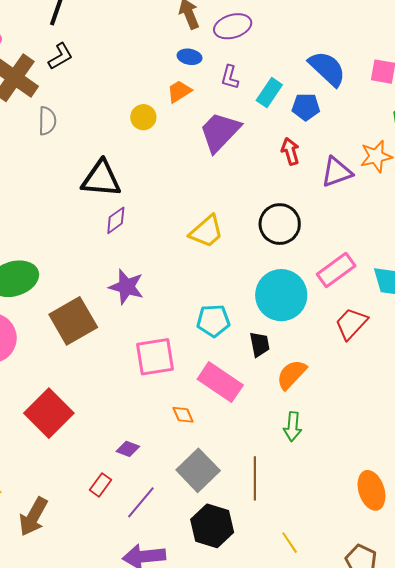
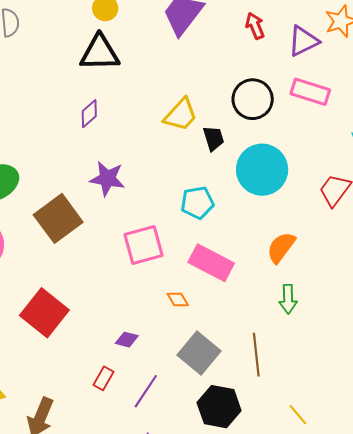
black triangle: (101, 179) -> (100, 53), moved
pink rectangle: (336, 270) -> (310, 92), moved, turned 60
black trapezoid: (260, 344) -> (213, 138), moved

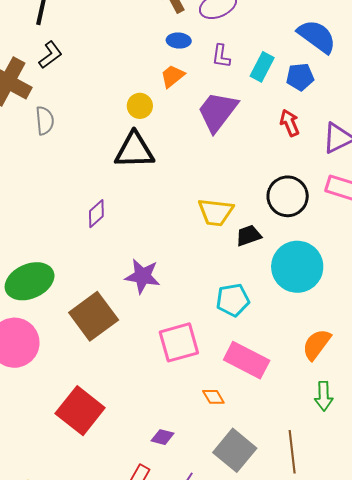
purple diamond: (89, 114) -> (96, 214), moved
yellow trapezoid: (181, 115) -> (216, 212), turned 54
black trapezoid: (213, 138) -> (249, 236), turned -92

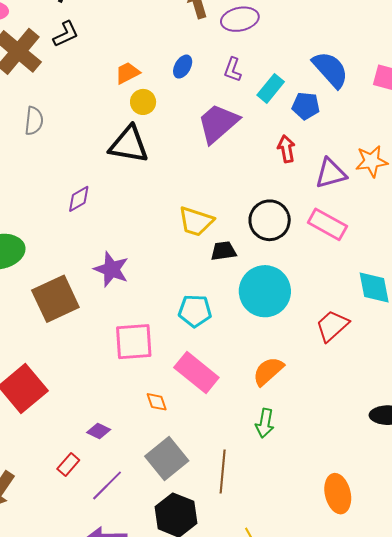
blue ellipse: (179, 41) -> (183, 67), moved, turned -75
orange trapezoid: (173, 76) -> (127, 73), moved
gray semicircle: (45, 121) -> (34, 121), moved

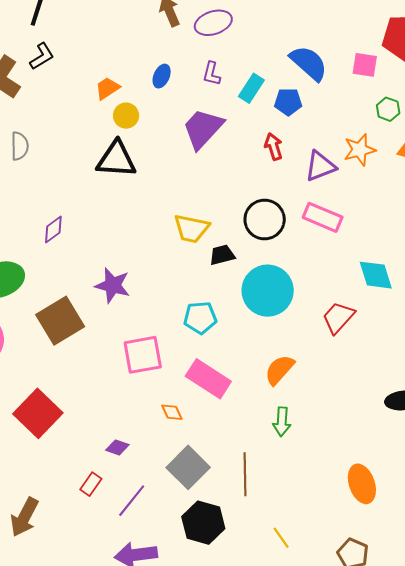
purple diamond: (79, 199) -> (53, 230), moved

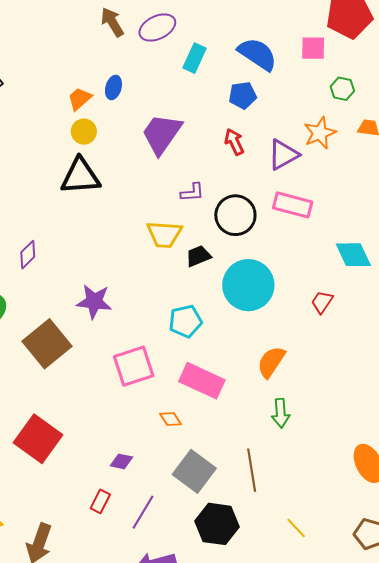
purple L-shape: (212, 74) -> (192, 192), moved, turned -100
orange trapezoid: (107, 88) -> (80, 99), moved
cyan rectangle: (251, 88) -> (194, 58), moved
red trapezoid: (338, 318) -> (322, 302), size x0.7

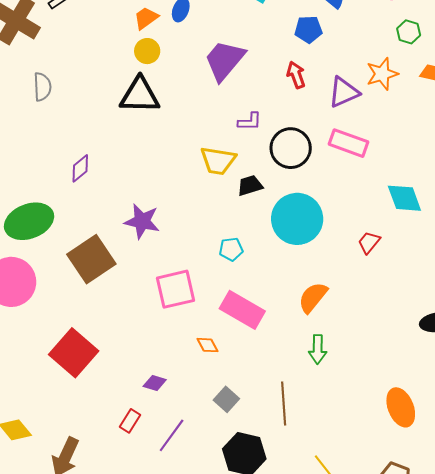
cyan pentagon: (185, 321) -> (231, 249), size x0.7
gray square: (194, 471) -> (226, 399), size x0.6

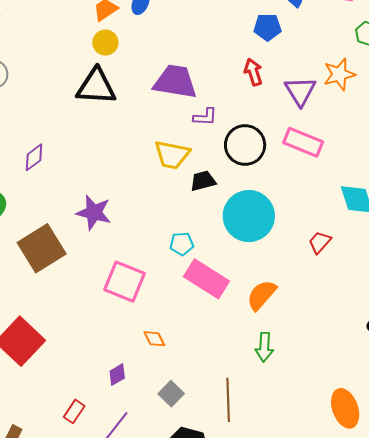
purple trapezoid: (225, 60) -> (175, 82), moved, turned 57
purple triangle: (344, 92) -> (300, 91), turned -40
pink square: (175, 289) -> (125, 282), turned 33
pink rectangle: (242, 310) -> (207, 279), moved
purple diamond: (155, 383) -> (117, 375), moved, turned -50

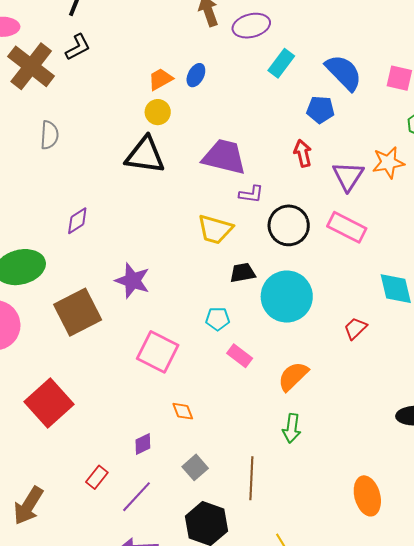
black trapezoid: (203, 181) -> (243, 273), moved
pink rectangle: (207, 279) -> (240, 356), size x0.6

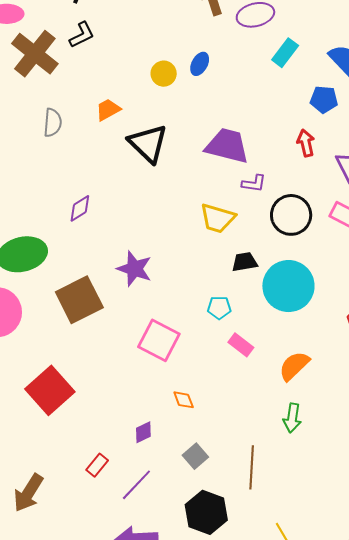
orange trapezoid: (160, 79) -> (108, 110), moved
yellow circle: (158, 112) -> (164, 74), moved
black triangle: (145, 155) -> (148, 143), turned 36

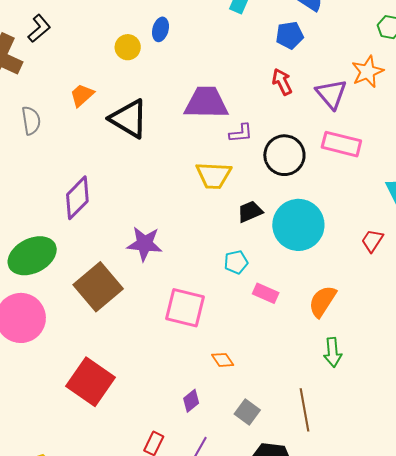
purple diamond: (80, 208) -> (77, 198), size x1.5

